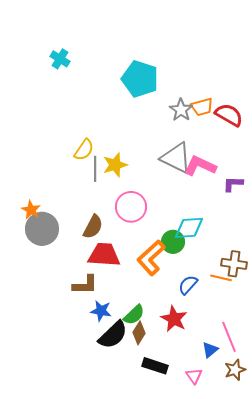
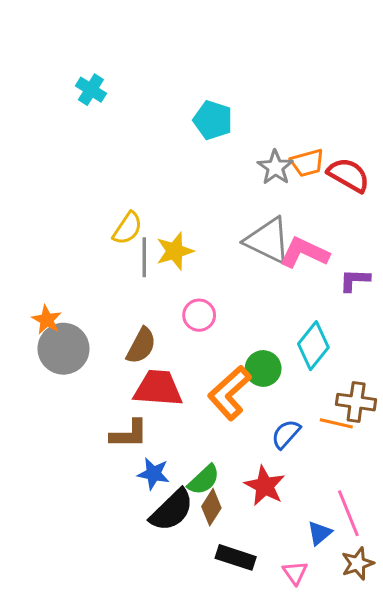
cyan pentagon: (140, 79) -> (213, 120), size x0.7
pink circle: (131, 207) -> (199, 315), size x0.7
cyan diamond: (189, 228) -> (313, 346), moved, turned -48

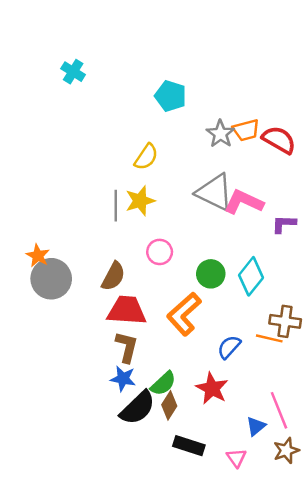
yellow semicircle: (128, 228) -> (146, 157), moved
green circle: (263, 369) -> (211, 274), moved
brown L-shape: (129, 434) -> (127, 347), moved, turned -76

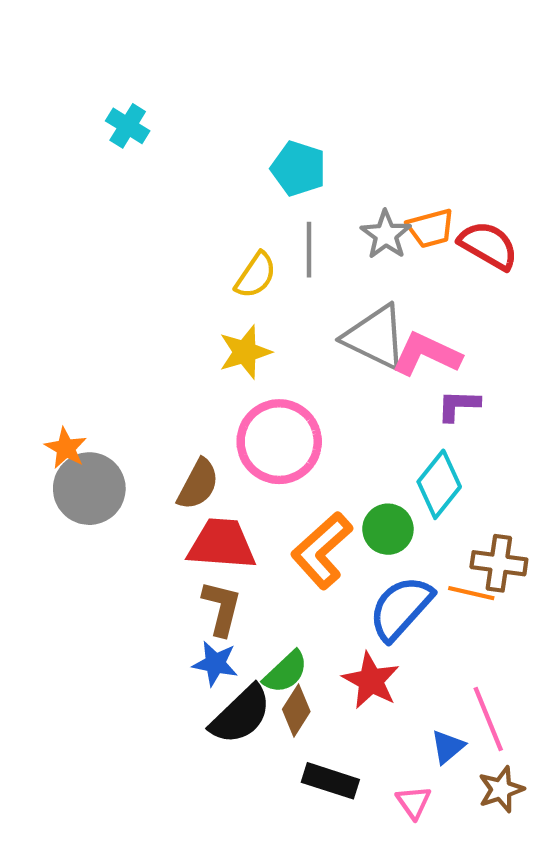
gray line: (116, 206) -> (309, 250), moved
purple L-shape: (284, 224) -> (458, 405), moved
pink circle: (160, 252) -> (279, 442), size x1.8
green circle: (211, 274) -> (388, 529), moved
blue semicircle: (229, 347) -> (401, 608), size x1.6

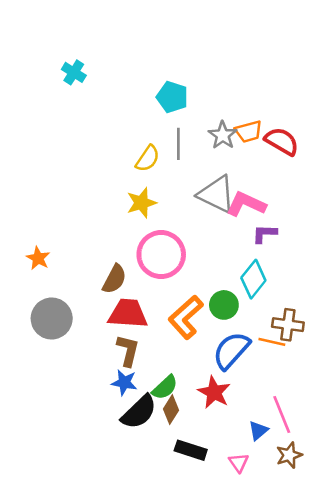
gray circle: (89, 489) -> (52, 319), moved

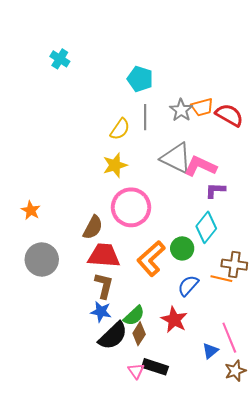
blue semicircle: (231, 350) -> (188, 286), size x0.7
pink triangle: (239, 462) -> (136, 371), moved

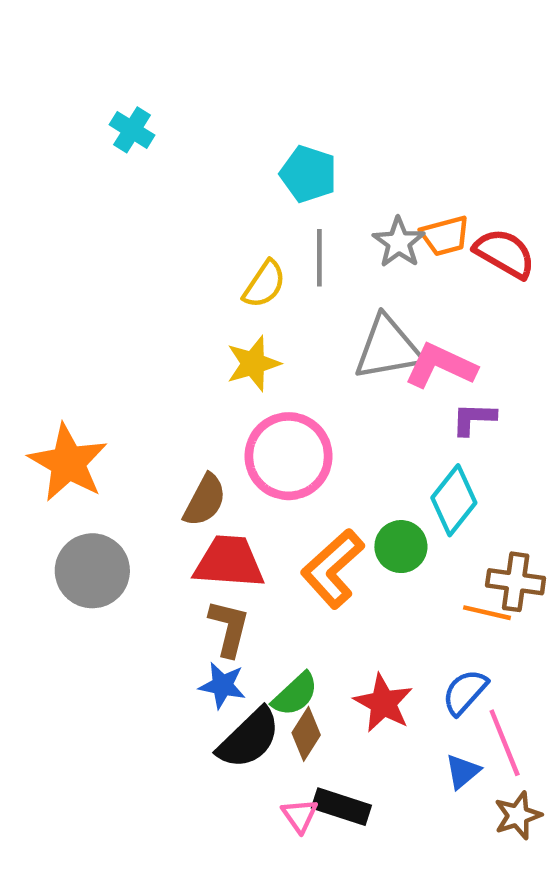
gray triangle: (176, 158) -> (388, 348), turned -36
orange star: (31, 210) -> (68, 463), size x1.8
blue semicircle: (188, 286) -> (465, 692), moved

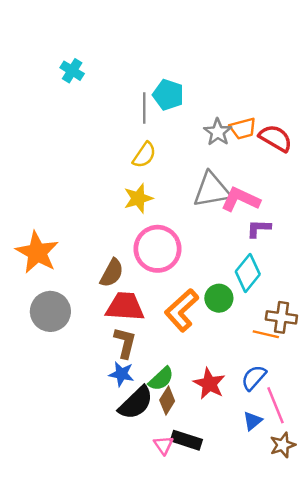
gray line: (319, 258) -> (144, 108), moved

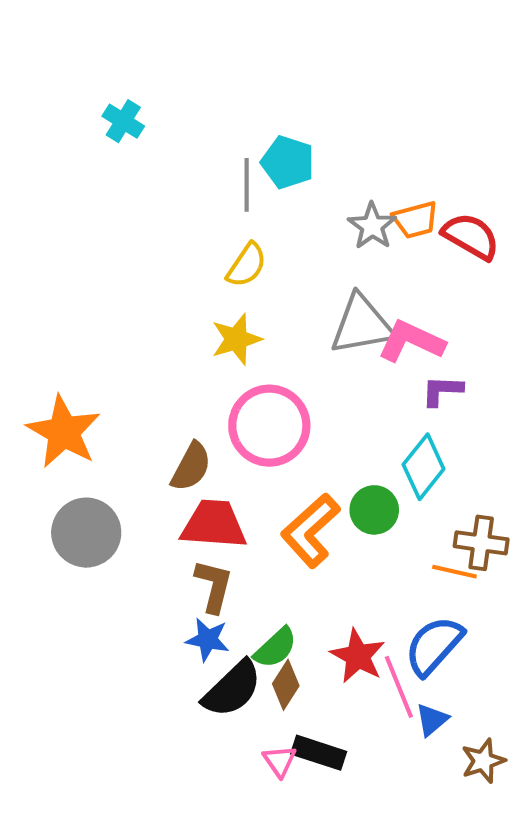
blue semicircle: (254, 378) -> (434, 646), size x1.4
pink line: (275, 405) -> (399, 687), moved

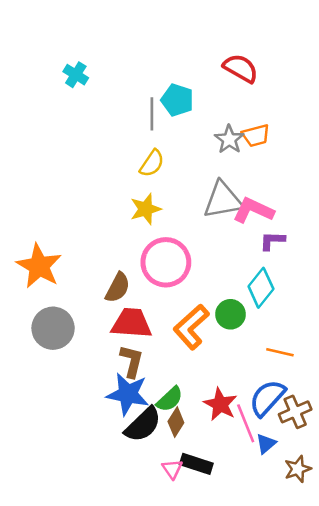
red semicircle: (471, 236) -> (241, 68), moved
brown cross: (481, 543) -> (295, 412), moved, turned -32
blue star: (208, 640) -> (128, 394), size x1.6

